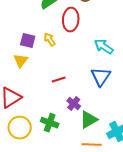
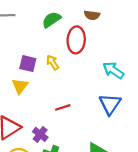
purple cross: (74, 104) -> (40, 134), moved

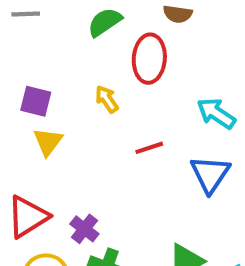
purple square: (28, 64) -> (36, 101), moved
red line: (63, 107) -> (149, 148), moved

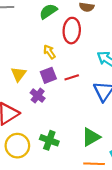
purple square: (36, 101) -> (48, 75), moved, turned -35
purple cross: (84, 229) -> (38, 96), moved

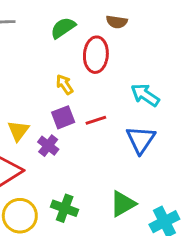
yellow triangle: (18, 74) -> (18, 131), moved

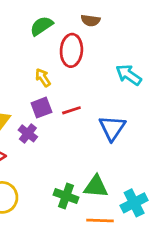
cyan arrow: (145, 95) -> (129, 75), moved
green triangle: (123, 204) -> (96, 187), turned 35
green cross: (65, 208) -> (66, 196), moved

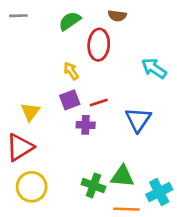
purple cross: (28, 133) -> (86, 125), moved, turned -36

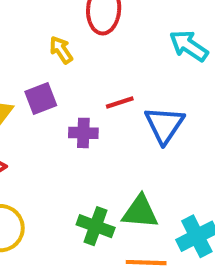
purple square: (70, 100) -> (41, 98), moved
red line: (99, 103) -> (120, 103), moved

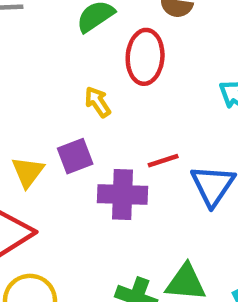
purple cross: (83, 133) -> (122, 195), size x1.5

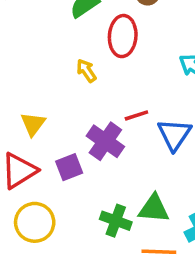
purple square: (75, 156) -> (69, 167), moved
purple cross: (122, 195) -> (105, 141), turned 33

